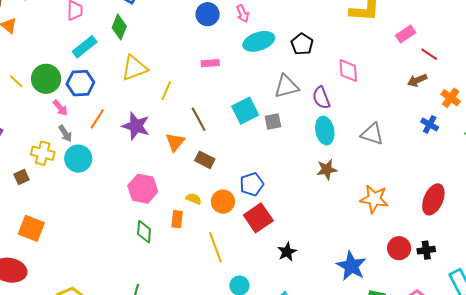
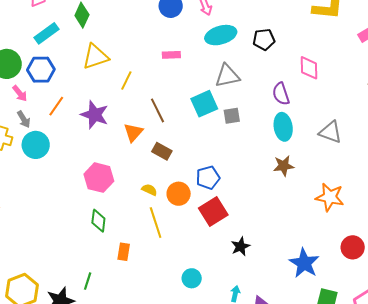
black pentagon: (302, 44) -> (264, 39), turned 30
gray triangle: (286, 86) -> (227, 76), moved
orange rectangle: (177, 219) -> (124, 252), moved
yellow line: (215, 247) -> (156, 223), moved

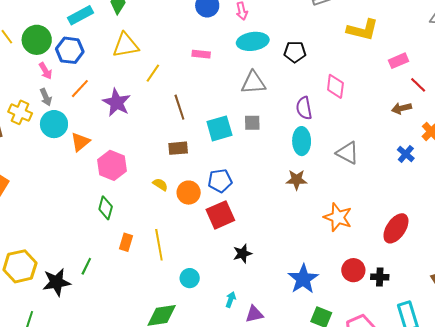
cyan square: (204, 104) -> (219, 128), moved
orange triangle: (133, 132) -> (80, 142), moved
brown rectangle: (162, 151) -> (178, 148), turned -42
yellow line: (156, 223) -> (159, 245), moved

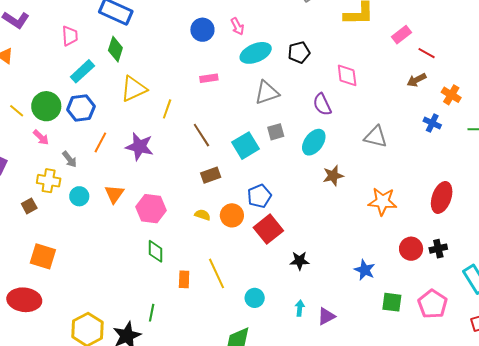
pink arrow: (46, 71) -> (41, 137), moved
cyan circle: (54, 124) -> (79, 196), moved, size x0.7
cyan ellipse: (302, 141) -> (314, 142), moved, turned 52
black star: (243, 253) -> (300, 261), turned 30
blue star: (303, 279) -> (365, 270), size x0.7

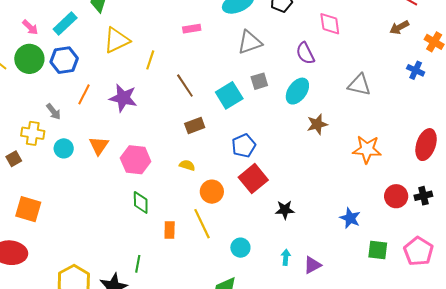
pink arrow: (41, 137) -> (30, 27), moved
orange circle: (232, 215) -> (212, 192), moved

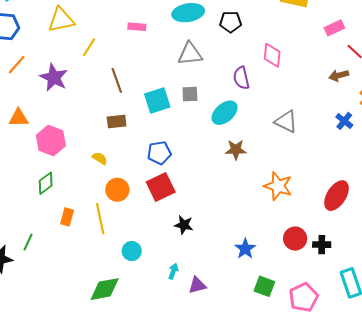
orange triangle: (99, 146) -> (19, 118), turned 40
green diamond: (141, 202) -> (46, 183), turned 40

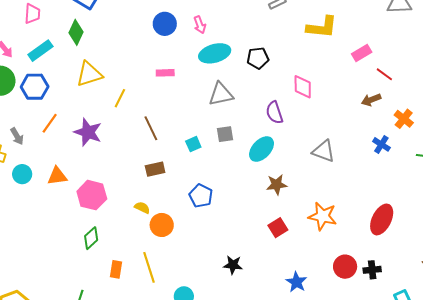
cyan square: (157, 101) -> (193, 144), size x0.6
blue pentagon: (159, 153) -> (201, 196), turned -30
red square: (161, 187) -> (278, 228), moved, size x0.7
orange circle: (117, 190) -> (162, 225), moved

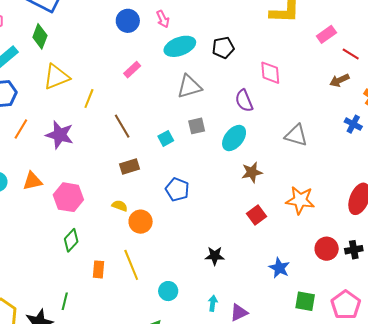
pink rectangle: (165, 73) -> (132, 70), turned -36

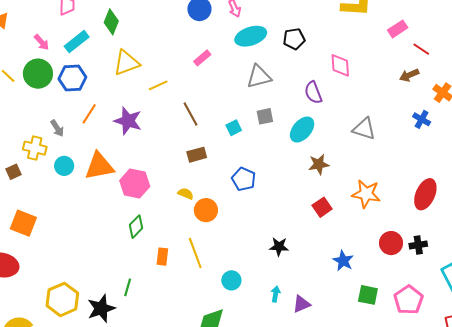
yellow line: (89, 98) -> (158, 85), turned 42
orange triangle: (33, 181) -> (99, 166), size x1.5

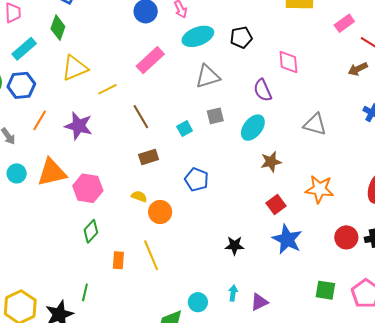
pink rectangle: (202, 58) -> (150, 60), size x1.6
blue star: (343, 261) -> (287, 239), moved, size x1.4
cyan circle: (231, 280) -> (198, 302), moved

